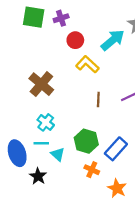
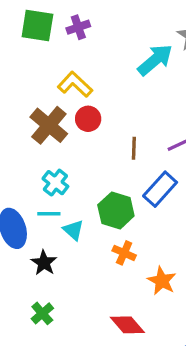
red circle: (75, 40) -> (88, 119), moved
yellow L-shape: (87, 64) -> (75, 84), moved
blue rectangle: (116, 149) -> (160, 189), moved

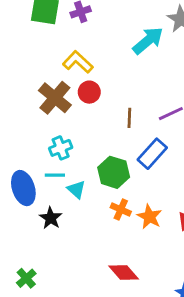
cyan cross: (55, 183) -> (61, 148), turned 30
orange star: (162, 281) -> (149, 217), moved
green cross: (42, 313) -> (26, 278), moved

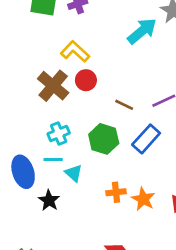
brown line: (129, 118) -> (124, 105), turned -66
green hexagon: (114, 172) -> (104, 139), moved
orange cross: (121, 209) -> (116, 192), turned -30

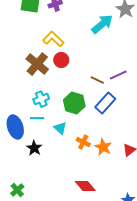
brown line: (124, 105) -> (97, 80), moved
cyan triangle: (74, 173) -> (60, 128), moved
orange cross: (116, 192) -> (83, 142), turned 32

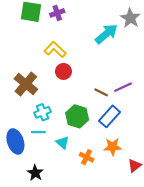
brown cross: (37, 64) -> (26, 84), moved
orange star: (103, 147) -> (113, 147), moved, turned -30
black star: (34, 148) -> (35, 173), moved

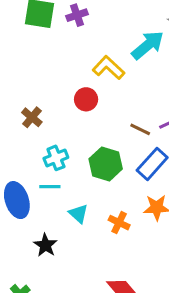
yellow L-shape: (55, 49) -> (109, 68), moved
brown cross: (26, 84) -> (32, 117), size x0.6
cyan triangle: (62, 143) -> (79, 214), moved

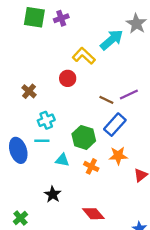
green hexagon: (106, 164) -> (84, 137), moved
cyan triangle: (79, 214) -> (62, 160), turned -32
black star: (45, 245) -> (53, 194), moved

